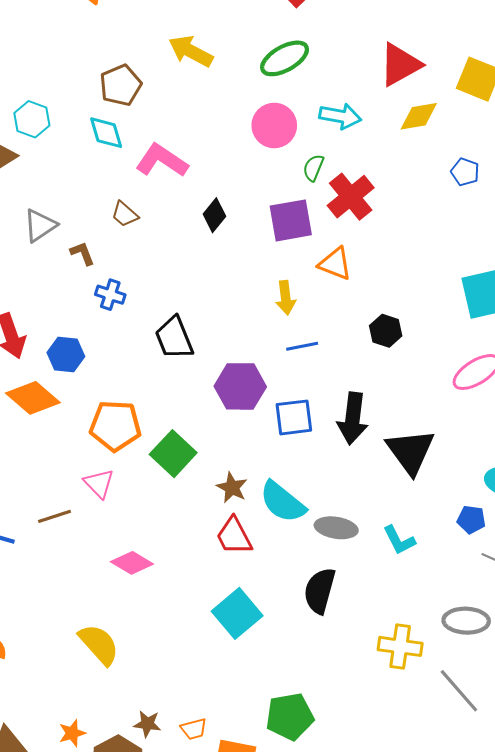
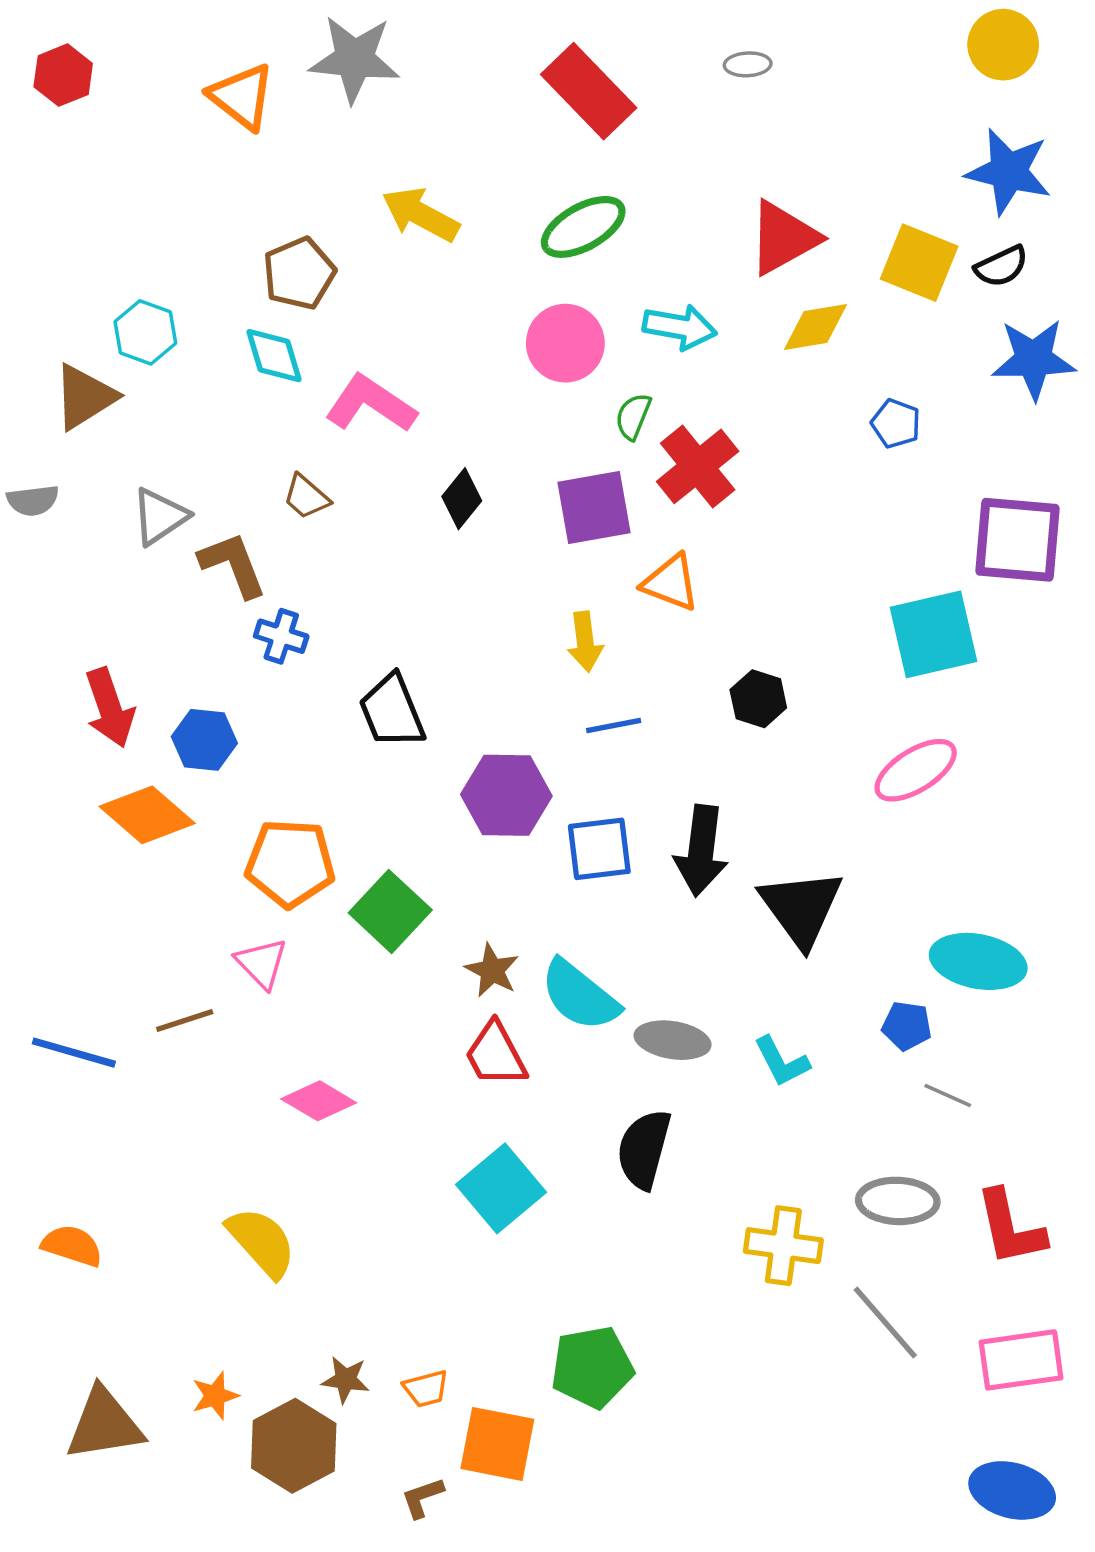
brown L-shape: (82, 253) -> (233, 565), size x1.6

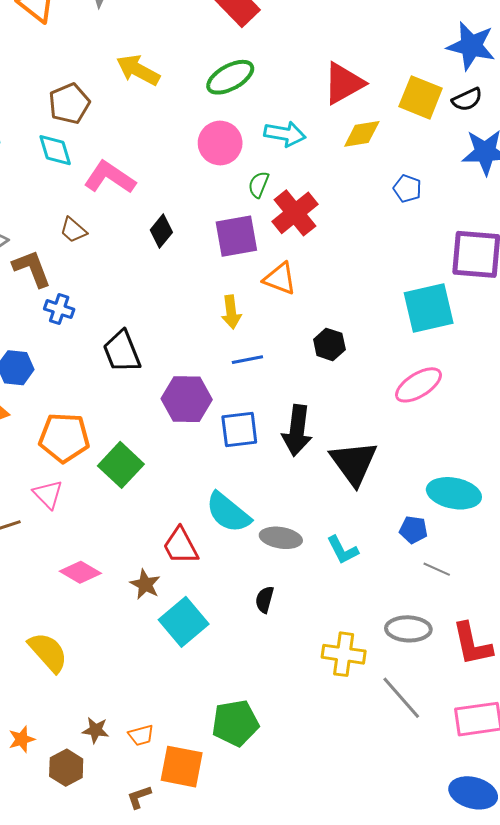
brown star: (492, 970) -> (145, 584), moved
black semicircle: (644, 1149) -> (265, 600), size x0.6
brown hexagon: (294, 1446) -> (66, 768), size x0.7

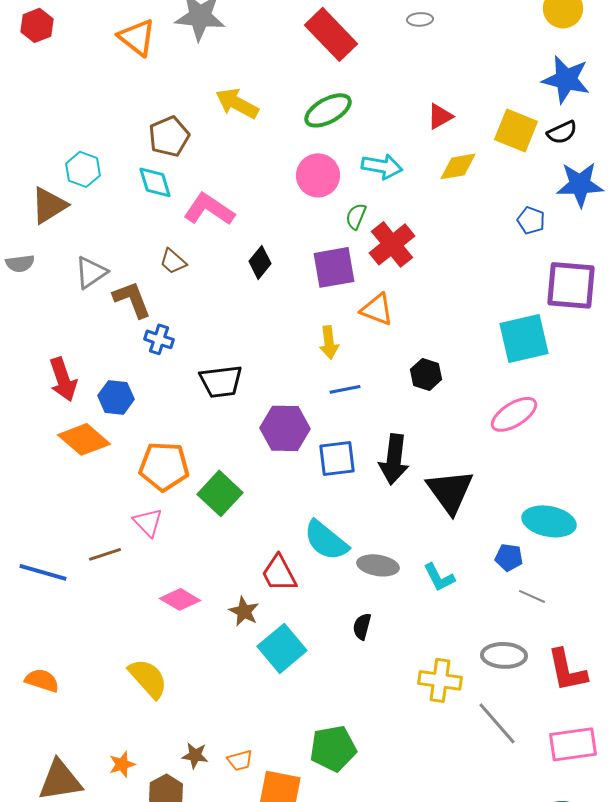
red triangle: (344, 83) -> (440, 116), size x0.6
blue pentagon: (407, 189) -> (531, 220), moved
black trapezoid: (122, 352) -> (221, 381), turned -75

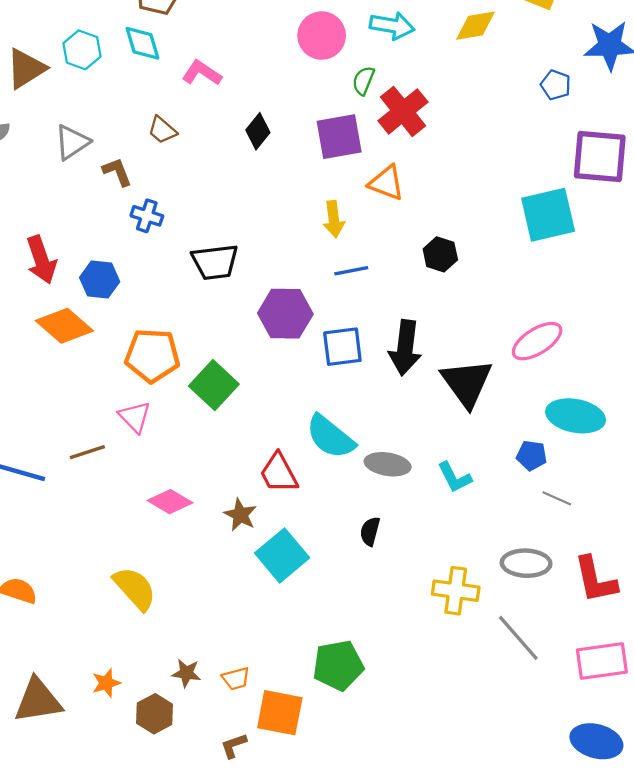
cyan hexagon: (83, 169) -> (82, 50), moved
pink L-shape: (209, 209) -> (202, 73), size x0.7
brown L-shape: (132, 299) -> (117, 172), size x0.7
pink ellipse: (514, 414) -> (537, 341), moved

